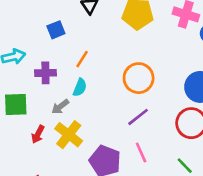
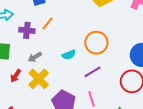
orange line: (82, 59) -> (48, 24), moved
cyan semicircle: (80, 87) -> (69, 55), moved, turned 40

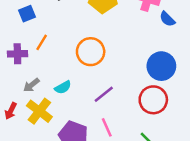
orange circle: (96, 43) -> (91, 52), moved
cyan semicircle: (69, 55) -> (63, 87), moved

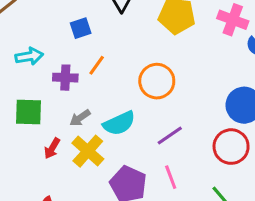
cyan semicircle: (63, 87) -> (119, 123), size x1.5

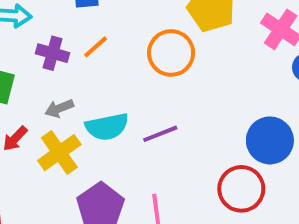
orange circle: (157, 81) -> (171, 53), moved
purple line: (170, 135) -> (160, 134), moved

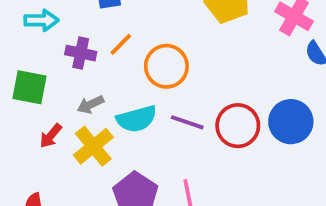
orange circle: (171, 53) -> (166, 66), moved
purple line: (160, 134) -> (187, 122), turned 44
red circle: (241, 189) -> (238, 126), moved

